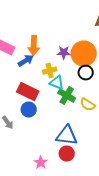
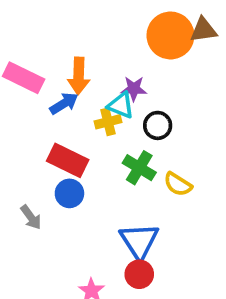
orange circle: (84, 54) -> (170, 35), moved
black circle: (86, 73) -> (158, 125), moved
cyan triangle: (57, 83) -> (121, 105), moved
blue triangle: (67, 136) -> (139, 241), turned 50

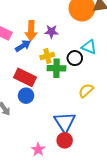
purple star: (134, 89) -> (51, 32), moved
cyan triangle: (121, 105) -> (89, 47), moved
green cross: (139, 168) -> (56, 68), moved, turned -30
yellow semicircle: (178, 184) -> (86, 91), turned 105

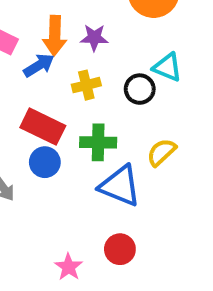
green cross: (56, 68) -> (98, 142), moved
blue triangle: (65, 122) -> (120, 186), moved, turned -35

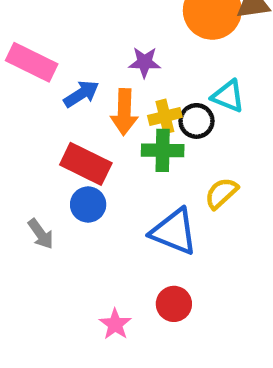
orange arrow: (55, 36) -> (124, 112), moved
yellow cross: (86, 85) -> (165, 116), moved
green cross: (98, 142) -> (163, 150), moved

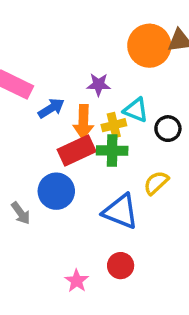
cyan triangle: (228, 96) -> (136, 110), moved
black circle: (196, 121) -> (168, 129), moved
red rectangle: (86, 164) -> (77, 151), moved, turned -51
blue circle: (88, 205) -> (56, 191), size x1.4

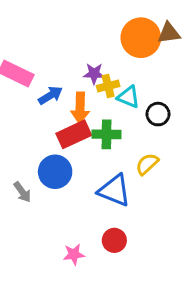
yellow cross: (114, 125) -> (108, 86), moved
pink star: (77, 281) -> (74, 254), turned 30

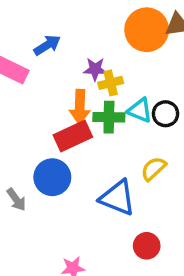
blue arrow: (50, 95) -> (47, 45), moved
cyan triangle: (128, 97) -> (140, 110), moved
green cross: (107, 134) -> (109, 117), moved
red circle: (114, 240) -> (147, 246), moved

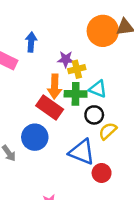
blue arrow: (47, 45) -> (31, 42), turned -54
black circle: (166, 114) -> (94, 115), moved
red rectangle: (73, 136) -> (50, 107), turned 60
red circle: (147, 246) -> (102, 173), moved

